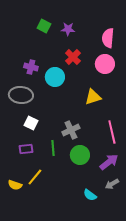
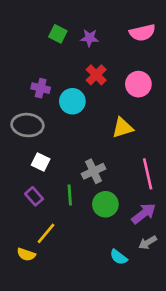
pink semicircle: (108, 38) -> (142, 33), moved, turned -108
purple rectangle: (26, 149) -> (34, 196), turned 56
yellow semicircle: (15, 185) -> (26, 254), moved

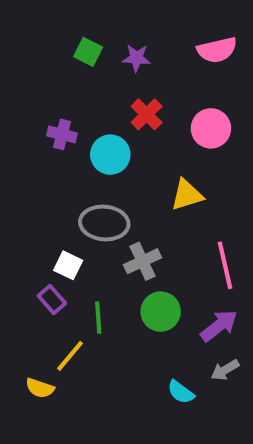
gray ellipse: (27, 125) -> (104, 223), moved
white square: (41, 162) -> (68, 265), moved
green line: (70, 195) -> (98, 318), moved

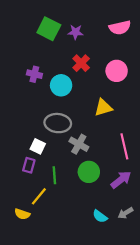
green square: (88, 52) -> (49, 29), size x1.5
gray cross: (143, 261) -> (79, 144), turned -36
purple rectangle: (52, 299) -> (29, 165), turned 56
gray arrow: (225, 370) -> (125, 213), moved

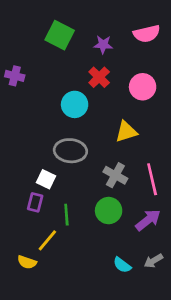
purple star: (75, 32) -> (103, 45), moved
purple cross: (34, 74) -> (15, 76), moved
gray cross: (79, 144) -> (115, 175), moved

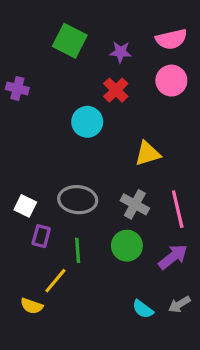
pink circle: (143, 87) -> (171, 81), moved
gray ellipse: (70, 151) -> (78, 200), moved
white square: (46, 179) -> (25, 206), moved

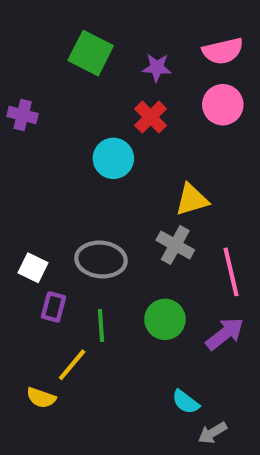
gray cross: (135, 204) -> (175, 245), moved
gray arrow: (179, 304) -> (212, 433), moved

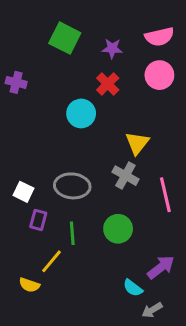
yellow triangle: (192, 200) -> (137, 143), turned -35
purple arrow: (225, 334) -> (161, 267), moved

